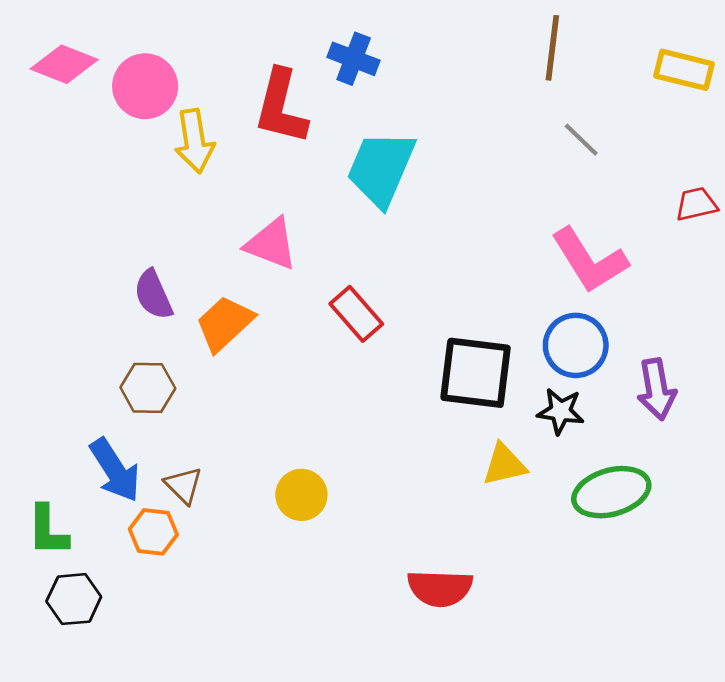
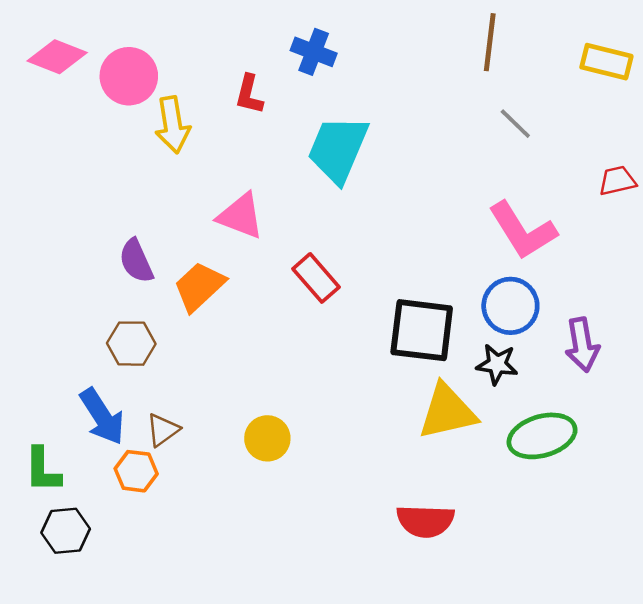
red L-shape: (281, 107) -> (249, 94), size x0.6
yellow triangle: (504, 465) -> (447, 412), size x1.5
brown triangle: (183, 485) -> (163, 430), turned 39
red semicircle: (440, 588) -> (425, 521), moved

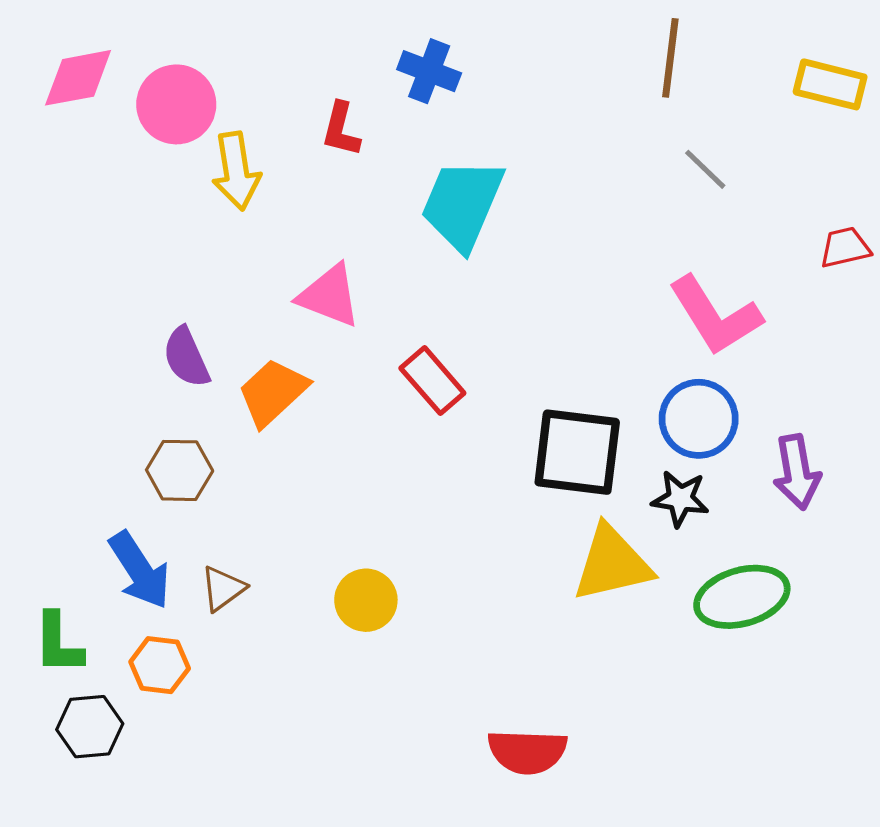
pink diamond: (57, 57) -> (78, 78), turned -32
orange hexagon: (136, 471) -> (160, 665), moved
red semicircle: (425, 521) -> (527, 752), moved

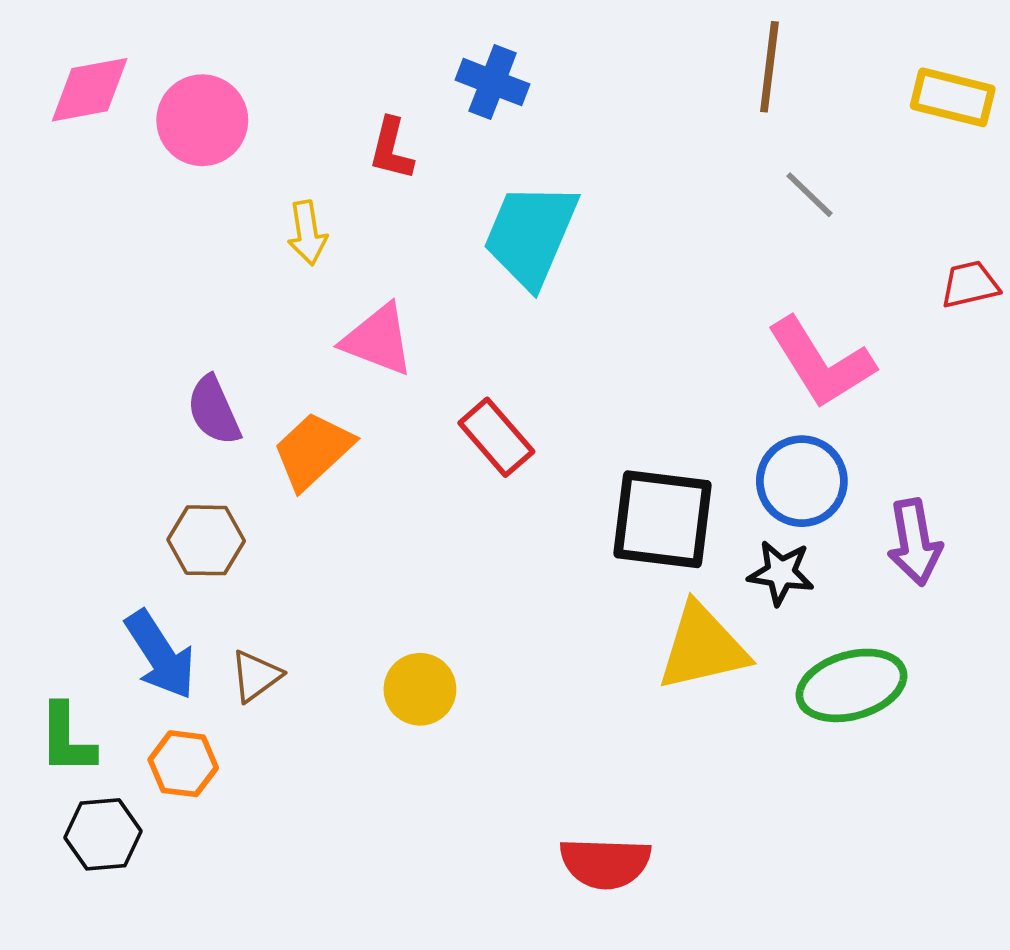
yellow arrow: (236, 171) -> (307, 233), moved, size x0.7

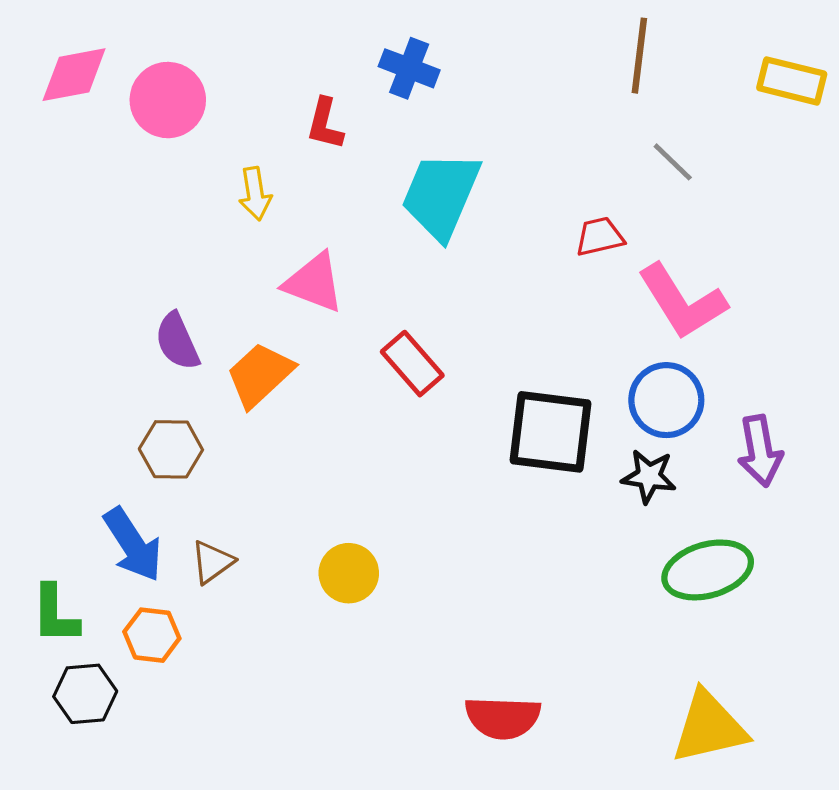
red trapezoid: (970, 284) -> (600, 237), moved
yellow triangle: (703, 647) -> (709, 727), moved

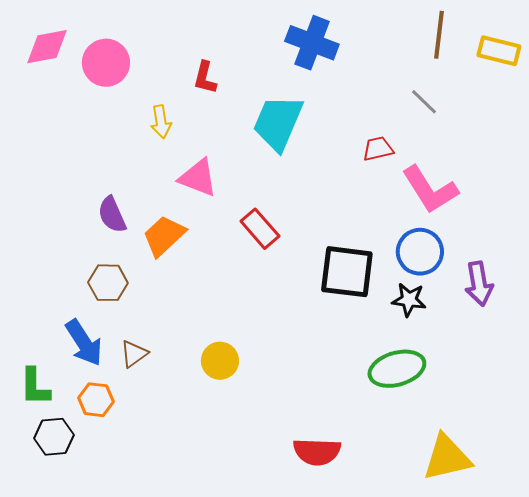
brown line: (639, 56) -> (439, 35), moved
blue cross: (409, 68) -> (312, 43), moved, size x1.4
green ellipse: (708, 570) -> (397, 369), moved

